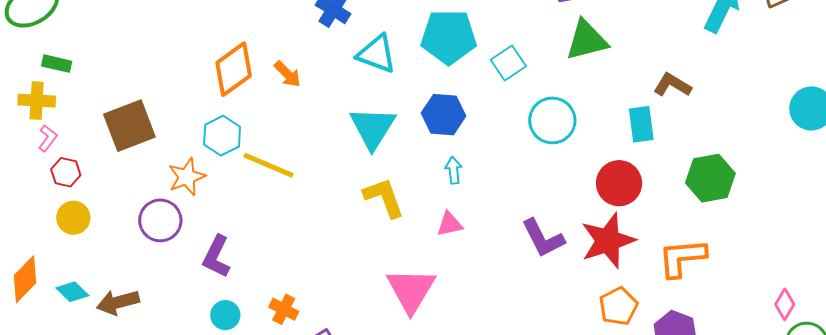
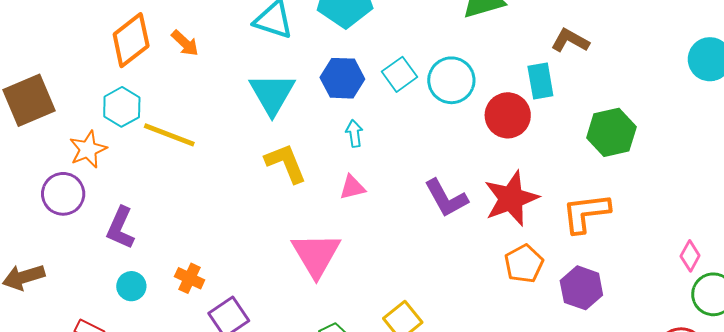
cyan square: (508, 63) -> (399, 74), moved
red circle: (619, 183) -> (508, 115), moved

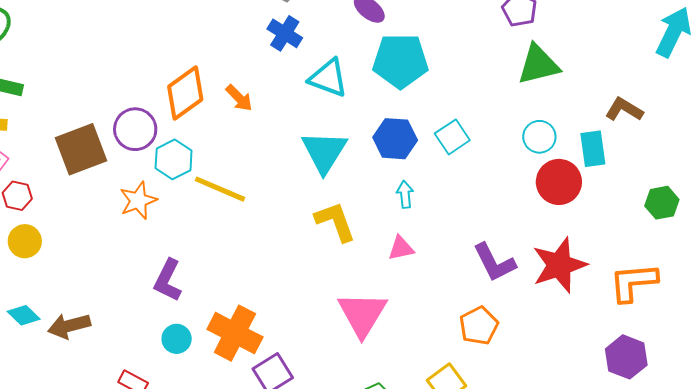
cyan circle: (451, 80) -> (539, 137), moved, size x0.7
green hexagon: (611, 132) -> (662, 203), size x0.7
purple circle: (63, 194) -> (135, 129), moved
orange pentagon: (524, 264) -> (479, 326), moved
orange cross: (190, 278) -> (235, 333), size x1.8

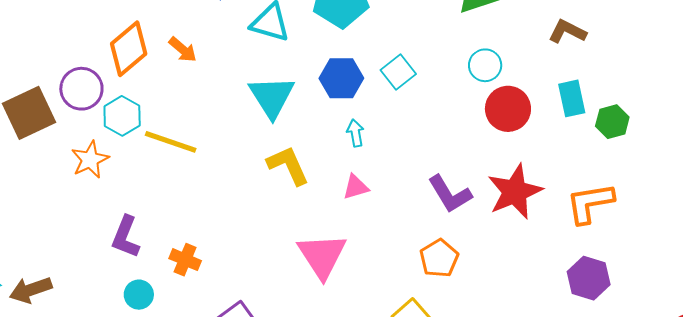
cyan rectangle: (593, 149) -> (572, 98), moved
orange cross: (235, 333) -> (185, 260), moved, size x0.6

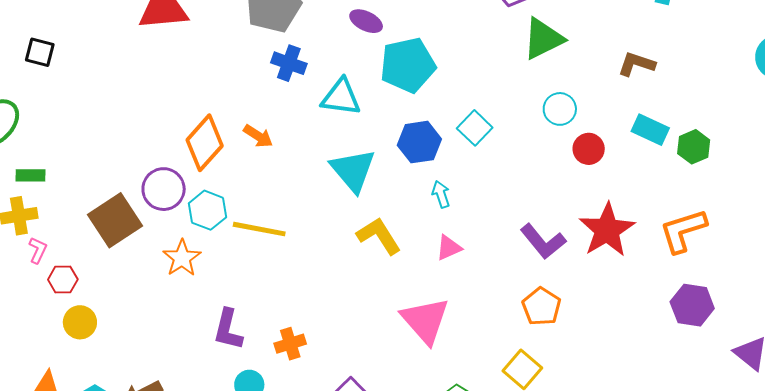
cyan rectangle: (572, 98) -> (650, 130), turned -45
red circle: (508, 109) -> (589, 149), size x0.7
orange cross: (185, 260) -> (290, 344), turned -32

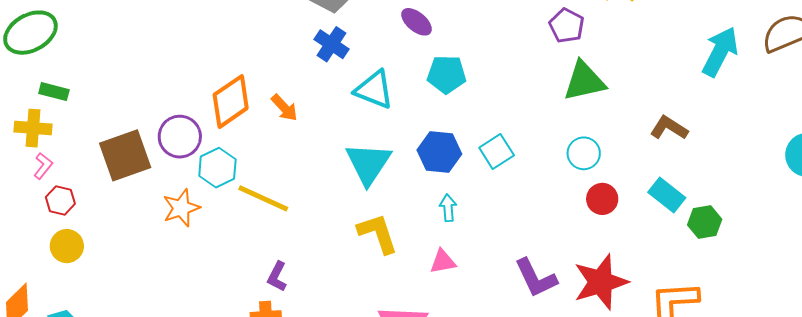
cyan pentagon: (408, 65) -> (446, 74), size x0.7
purple L-shape: (228, 329) -> (277, 277), moved, size x0.7

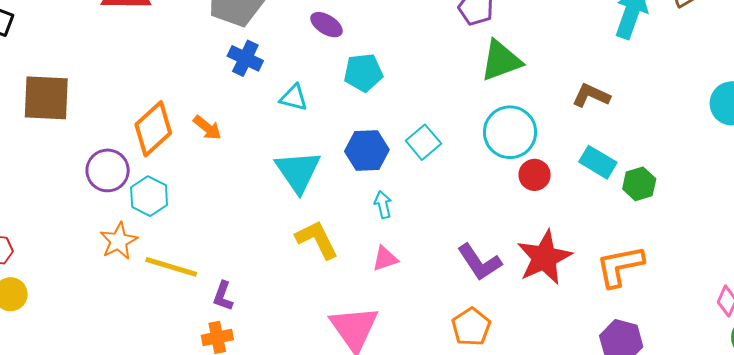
cyan triangle: (374, 90) -> (294, 98), size x0.7
cyan circle: (584, 153) -> (510, 132), size x1.6
brown square: (125, 155) -> (46, 98), moved, turned 30
yellow line: (263, 198) -> (171, 267), moved

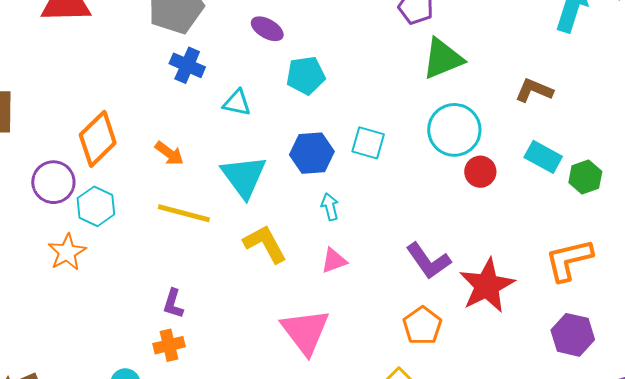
orange arrow: (207, 128) -> (169, 153), moved
cyan square: (423, 142) -> (368, 143), turned -32
red star: (544, 257) -> (487, 286), moved
yellow line: (171, 267) -> (184, 213), moved

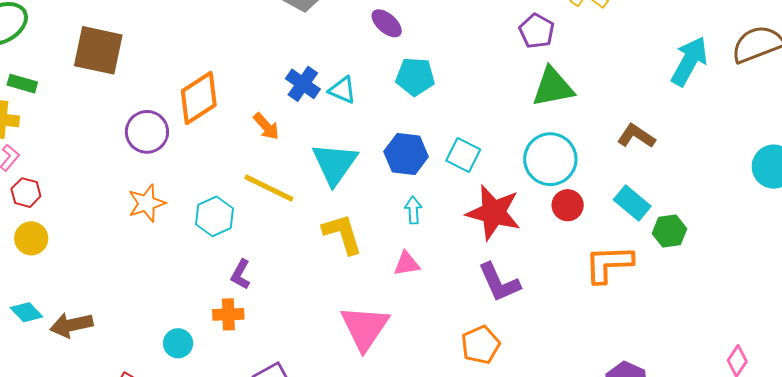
blue cross: (187, 65) -> (303, 84), moved
cyan hexagon: (96, 206) -> (215, 216), moved
orange L-shape: (569, 260) -> (609, 264), moved
red star: (487, 286) -> (493, 213), moved, turned 30

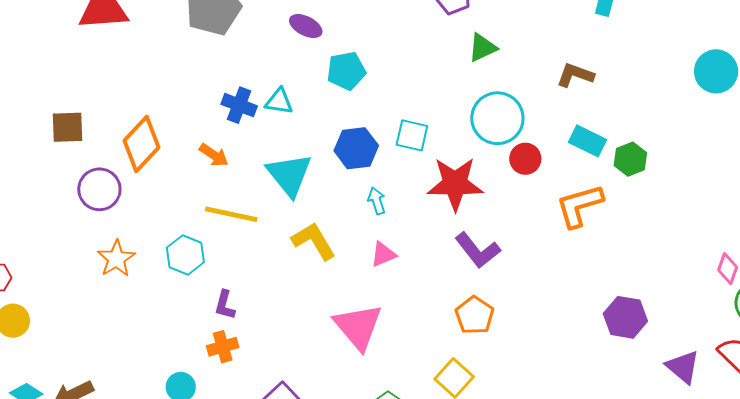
brown square: (98, 50) -> (67, 127), moved, size x0.7
green triangle: (553, 87) -> (482, 48), size x0.7

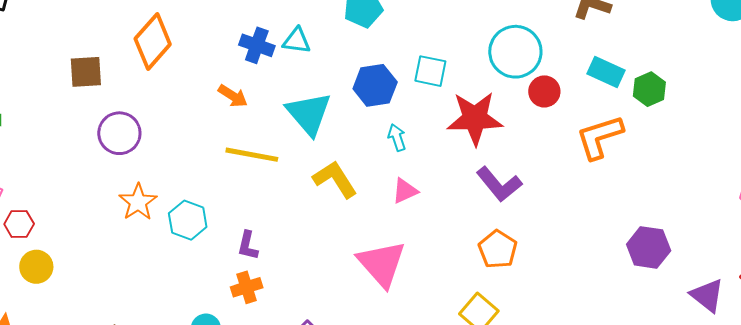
orange diamond: (142, 144) -> (153, 41), moved
cyan hexagon: (185, 255) -> (188, 220), moved

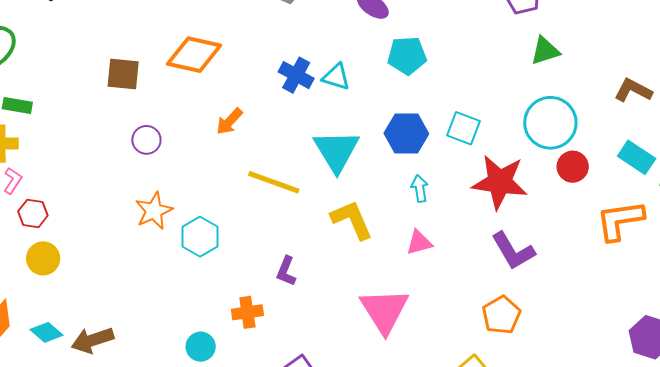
orange diamond: (153, 41) -> (194, 55), turned 52
orange arrow: (233, 96) -> (229, 121), moved, turned 92
purple circle: (119, 133) -> (146, 140), size x0.7
purple L-shape: (248, 246) -> (286, 271), moved

